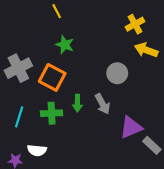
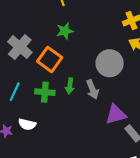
green star: (65, 45) -> (65, 31), turned 30
gray cross: (18, 68) -> (20, 47), turned -30
gray circle: (117, 73) -> (110, 63), size x1.4

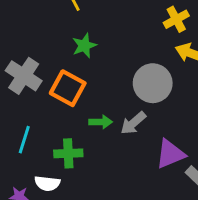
green arrow: (70, 86) -> (101, 122), turned -91
gray arrow: (92, 89) -> (133, 123), turned 78
green cross: (45, 92) -> (68, 153), moved

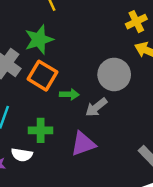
green star: (84, 46) -> (39, 40), moved, size x1.4
green arrow: (101, 122) -> (69, 94), moved
purple triangle: (170, 154) -> (83, 144), moved

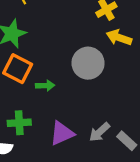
gray arrow: (96, 107) -> (99, 132), moved

